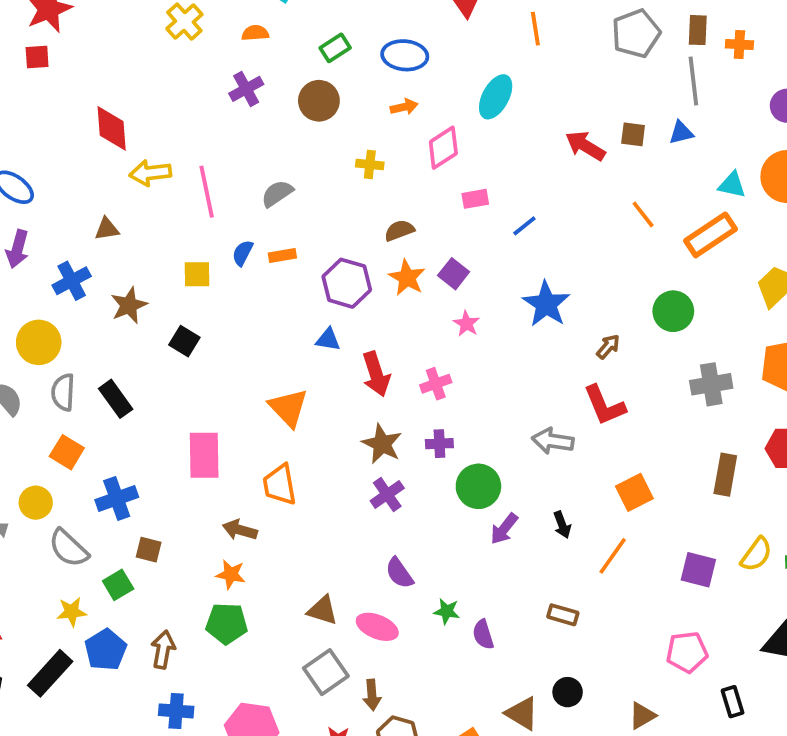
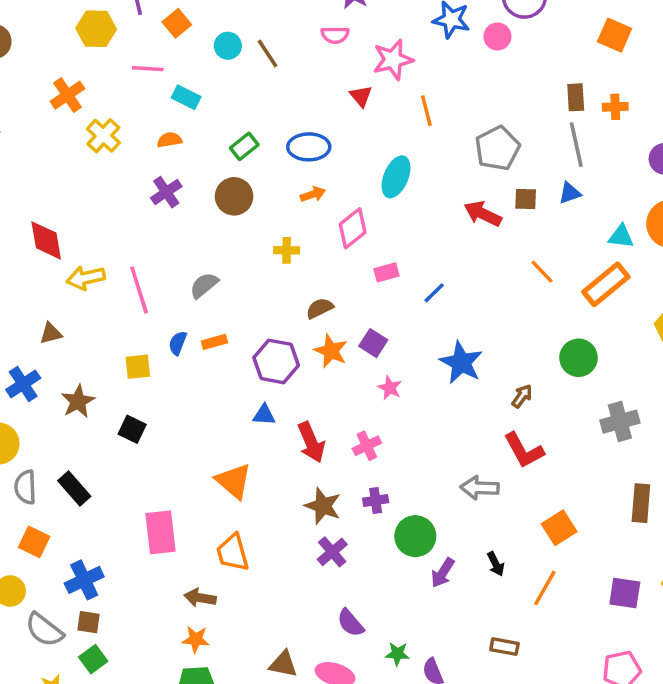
gray pentagon: (636, 33) -> (497, 148), moved
brown square: (149, 550) -> (89, 622), moved

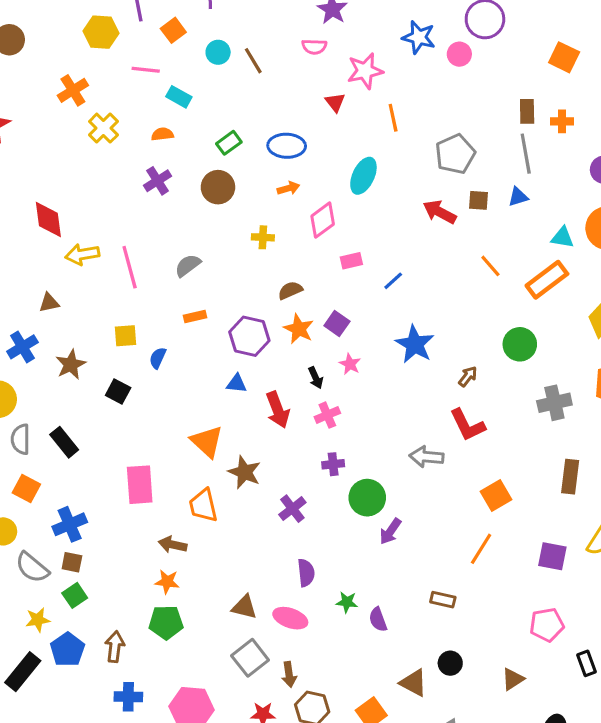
blue semicircle: (178, 343) -> (158, 358), moved
brown star: (323, 506) -> (244, 472), moved
black arrow: (496, 564) -> (316, 378), moved
purple semicircle: (350, 623) -> (306, 573), turned -148

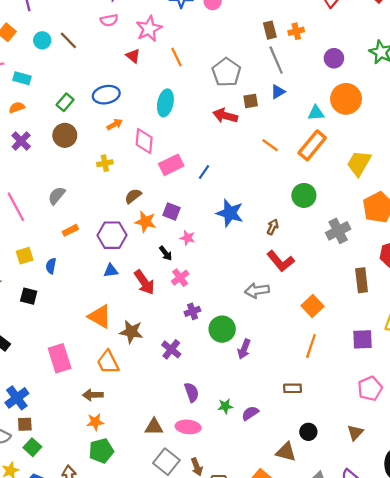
pink diamond: (323, 220) -> (144, 141), turned -35
pink rectangle: (351, 261) -> (171, 165), size x1.5
purple semicircle: (378, 619) -> (250, 413), turned 90

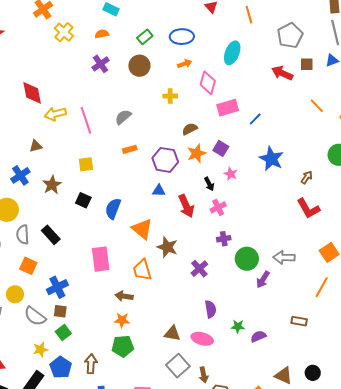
orange star: (146, 222) -> (197, 153), turned 30
blue semicircle: (51, 266) -> (113, 209), moved, size x1.5
gray arrow: (257, 290) -> (284, 257), moved
black circle: (308, 432) -> (313, 373), moved

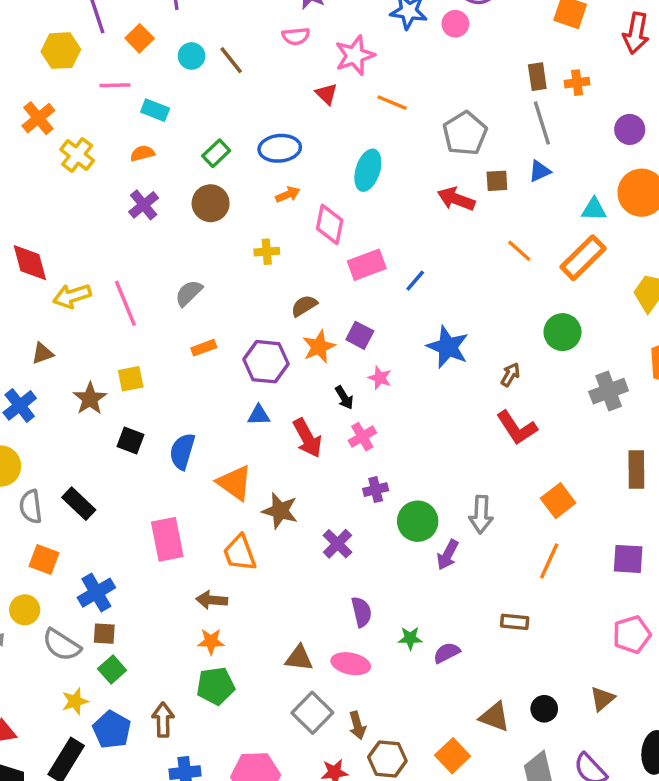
orange line: (249, 15) -> (392, 103), turned -48
brown star: (52, 185) -> (90, 399), moved
gray arrow: (284, 257) -> (481, 514), turned -85

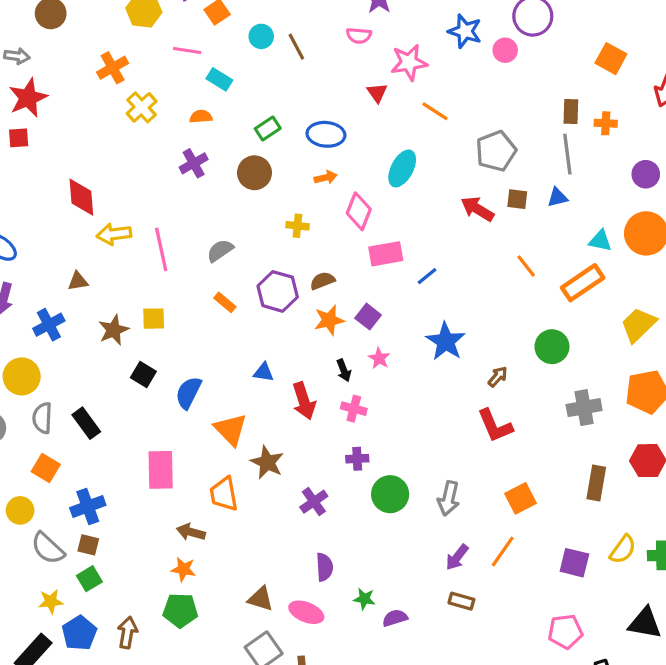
orange rectangle: (204, 348) -> (225, 302), turned 50
purple hexagon: (266, 362) -> (278, 291), moved
pink cross: (362, 437) -> (354, 409), turned 35
purple arrow: (448, 555) -> (457, 557), moved

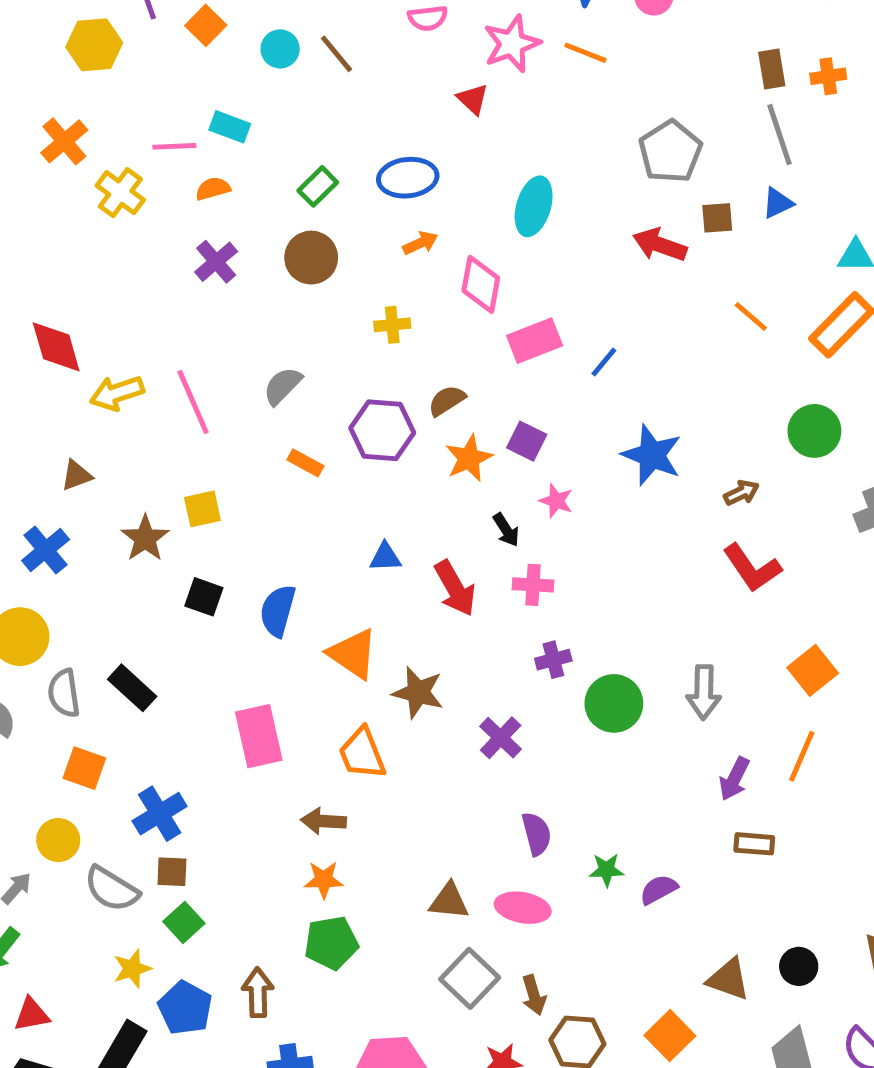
pink line: (187, 50) -> (174, 146), moved
orange line: (435, 111) -> (585, 53), moved
brown arrow: (498, 377) -> (741, 493), turned 35

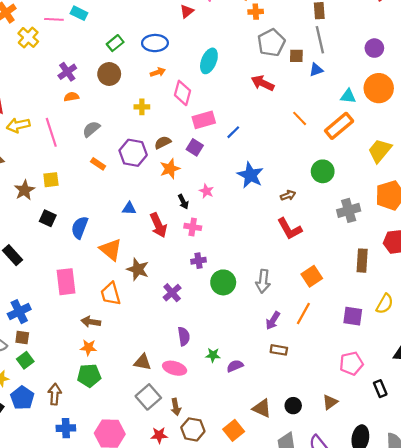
orange cross: (828, 76) -> (256, 12), moved
red triangle: (473, 99) -> (187, 11), turned 32
orange semicircle: (213, 189) -> (71, 97), moved
brown square: (717, 218) -> (296, 56), moved
purple square: (527, 441) -> (195, 147), moved

